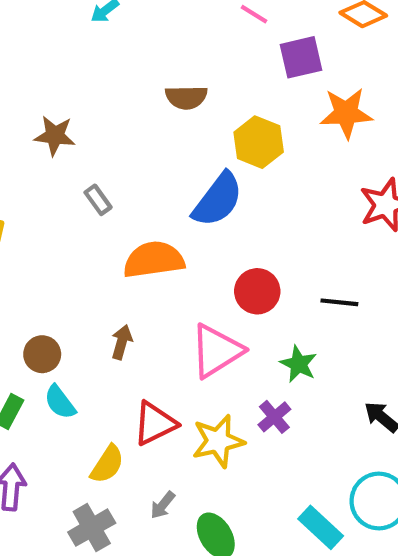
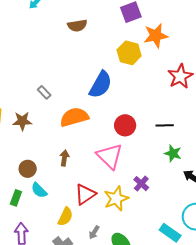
brown semicircle: (186, 97) -> (77, 26), moved
brown star: (55, 136) -> (22, 121), moved
yellow hexagon: (259, 142) -> (129, 53), moved
pink triangle: (216, 351) -> (110, 156), turned -36
green star: (299, 364) -> (173, 153), moved

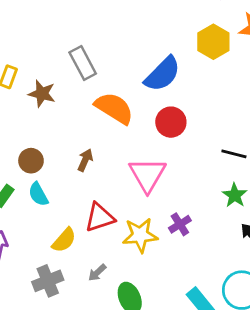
gray rectangle: (44, 92) -> (83, 63), size x1.6
orange semicircle: (74, 117) -> (114, 108), turned 32
red circle: (125, 125) -> (171, 122), moved

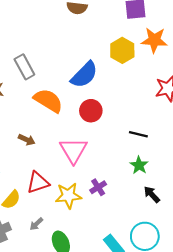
brown arrow: (85, 160) -> (27, 140), turned 91

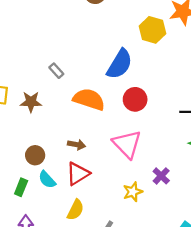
gray rectangle: (24, 67) -> (56, 71), size x0.6
red triangle: (38, 183) -> (78, 174), moved
yellow star: (68, 196) -> (133, 192), size x0.7

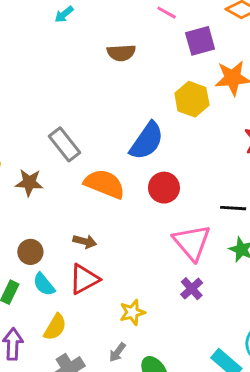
gray rectangle: (56, 71) -> (65, 144), size x1.6
pink triangle: (127, 144) -> (192, 242), moved
yellow star: (133, 192) -> (132, 312), moved
yellow semicircle: (75, 210) -> (55, 327), moved

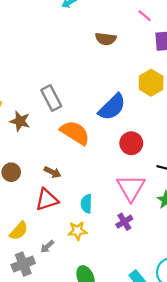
red circle: (164, 188) -> (131, 143), moved
cyan semicircle: (44, 284) -> (86, 204), moved, turned 30
gray arrow: (117, 352) -> (47, 246), moved

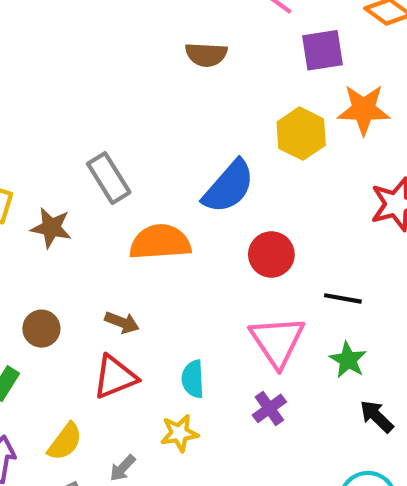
orange semicircle: (75, 133) -> (160, 242), turned -32

